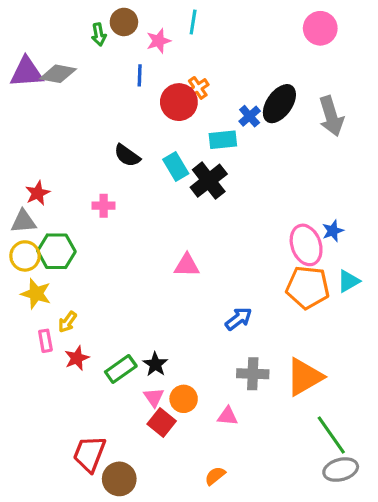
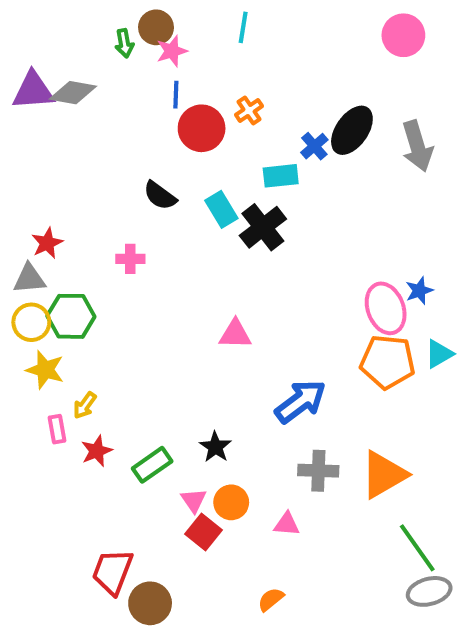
pink star: (158, 41) -> (172, 51), moved
red circle: (179, 102) -> (202, 128), moved
blue arrow: (239, 319) -> (300, 401), size x1.5
black star: (155, 364) -> (215, 447), moved

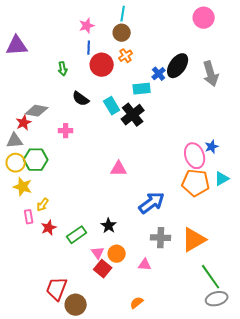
brown circle: (156, 27) -> (122, 33), moved
green arrow: (124, 43) -> (63, 69), moved
gray diamond: (73, 93) -> (37, 111), moved

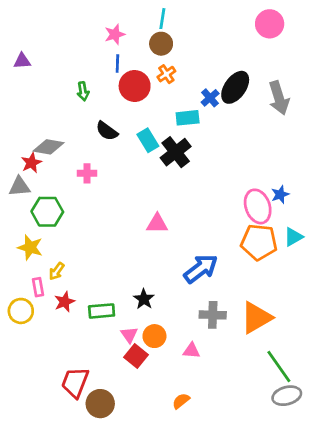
purple triangle: (17, 46) -> (22, 61), size x0.6
yellow circle: (16, 163) -> (21, 311), moved
green rectangle: (77, 235) -> (102, 311), turned 30

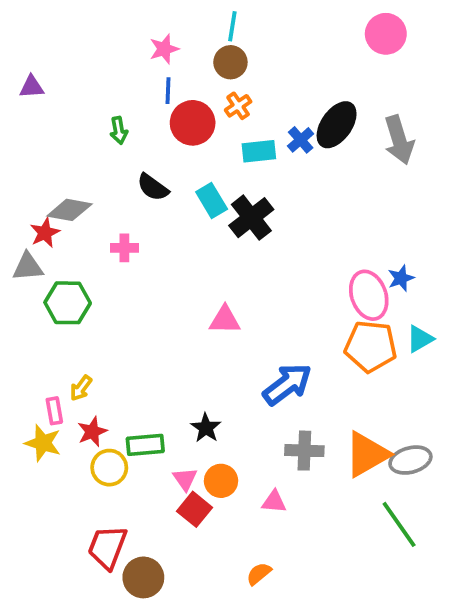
cyan rectangle: (188, 118) -> (259, 151), moved
yellow star: (30, 247) -> (43, 443), moved
yellow circle: (21, 311) -> (109, 468), moved
gray ellipse: (287, 396) -> (410, 460), moved

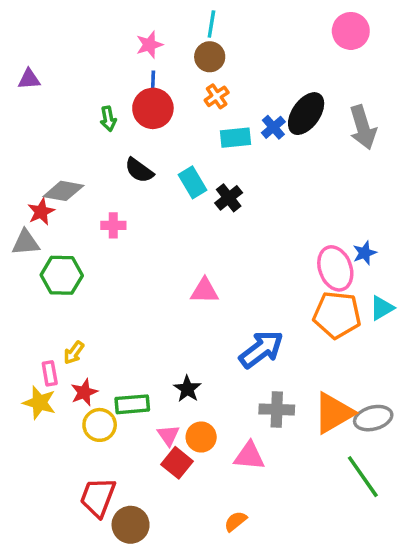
red circle: (193, 123) -> (153, 108), moved
black cross: (251, 218) -> (229, 198), size x0.7
pink triangle: (274, 502) -> (249, 456), size x1.4

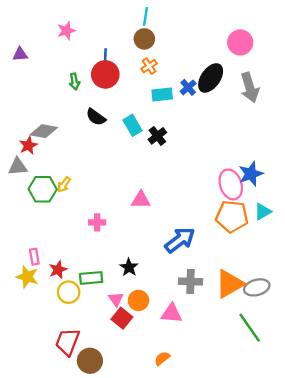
pink circle: (351, 31) -> (240, 42), moved
pink star: (149, 45) -> (66, 31), moved
pink cross: (113, 225) -> (97, 222), moved
blue star: (365, 253) -> (251, 174), size x1.5
yellow arrow: (74, 353) -> (64, 184), moved

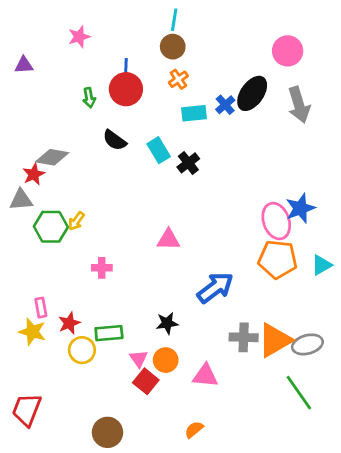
cyan triangle: (263, 212) -> (322, 265), moved
pink cross: (97, 222) -> (102, 268), moved
black star: (129, 267) -> (167, 323), moved, turned 30
gray cross: (191, 281) -> (244, 337), moved
red trapezoid: (67, 342) -> (27, 410), moved

